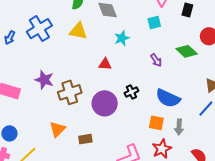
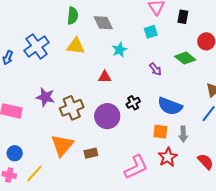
orange triangle: (58, 129) -> (62, 145), size x1.4

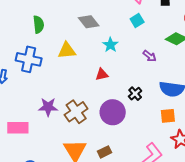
green semicircle: (73, 16) -> (38, 24), moved
blue cross: (37, 46) -> (29, 59), turned -30

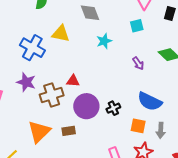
blue cross: (29, 59) -> (32, 48), moved
red triangle: (102, 74) -> (73, 81), moved
black cross: (135, 94) -> (113, 108), moved
brown rectangle: (105, 152) -> (69, 131), moved

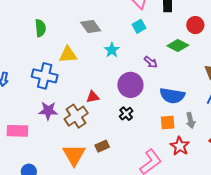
purple circle: (86, 106) -> (130, 85), moved
black cross: (113, 108) -> (126, 114), moved

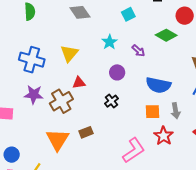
cyan star: (112, 50) -> (110, 42), moved
yellow triangle: (68, 55) -> (69, 53), moved, turned -48
purple circle: (130, 85) -> (117, 72), size x0.6

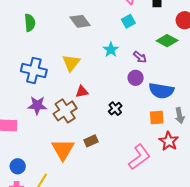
purple circle: (117, 72) -> (136, 78), moved

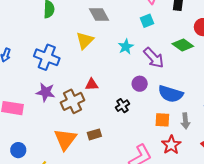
purple arrow: (140, 57) -> (154, 58), size x1.6
yellow triangle: (71, 63) -> (85, 40), moved
purple circle: (136, 78) -> (140, 84), moved

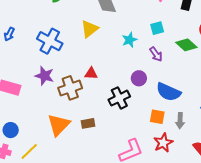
cyan square: (147, 21) -> (157, 28), moved
purple arrow: (154, 58) -> (156, 54), size x0.7
black cross: (122, 106) -> (119, 98), size x1.5

